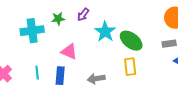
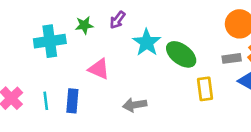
yellow rectangle: (130, 67) -> (205, 89), moved
cyan line: (37, 73) -> (46, 101), moved
blue rectangle: (60, 76) -> (72, 101), moved

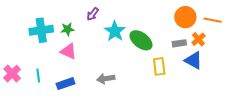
green star: (84, 25) -> (67, 29), moved
pink triangle: (99, 69) -> (68, 51), moved
blue rectangle: (72, 101) -> (65, 84), moved, turned 66

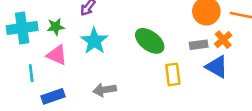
cyan star: (115, 31) -> (94, 41), moved
cyan line: (38, 76) -> (31, 73), moved

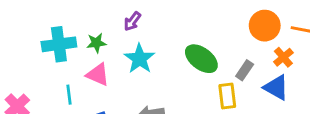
gray rectangle: (199, 45) -> (245, 70), moved, turned -48

